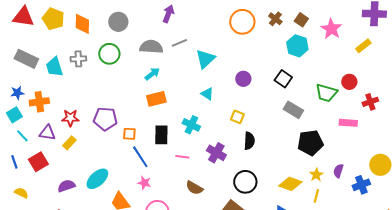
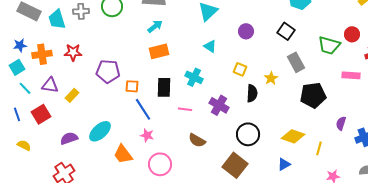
gray rectangle: (293, 110) -> (296, 62), turned 30
red star: (70, 118) -> (73, 52), moved
yellow star: (316, 175) -> (271, 78), moved

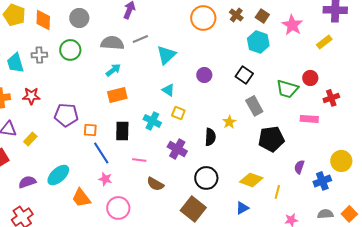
yellow square: (240, 69) -> (178, 113), moved
pink line: (185, 109) -> (139, 160), moved

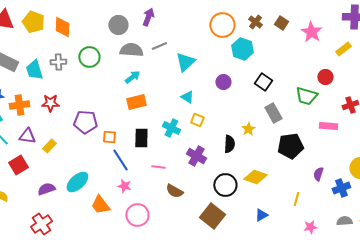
gray circle: (79, 18) -> (118, 25), moved
cyan hexagon: (258, 42) -> (242, 49), moved
red circle: (310, 78) -> (325, 77), moved
yellow diamond: (251, 180) -> (255, 177), moved

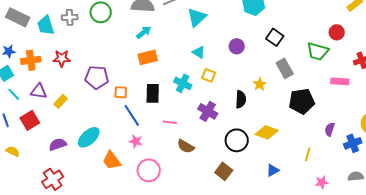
purple circle: (223, 82) -> (237, 46), moved
brown square: (212, 216) -> (224, 171), size x0.7

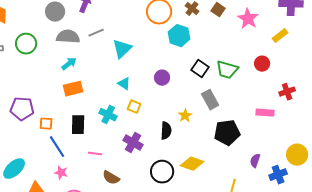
green trapezoid: (318, 51) -> (227, 70), moved

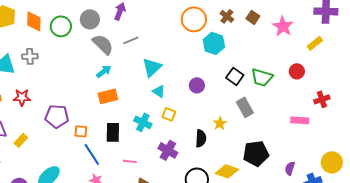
gray semicircle: (68, 37) -> (103, 44), turned 40
green circle: (26, 44) -> (61, 26), moved
cyan triangle: (122, 49) -> (152, 67), moved
black pentagon: (227, 133) -> (256, 153), moved

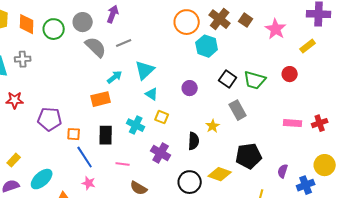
brown cross: (227, 16) -> (220, 19), size x1.5
cyan arrow: (104, 71) -> (115, 77), moved
red cross: (322, 99) -> (320, 123), moved
yellow rectangle: (21, 140) -> (14, 160), moved

